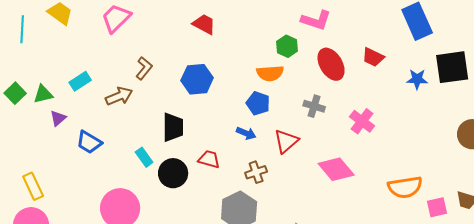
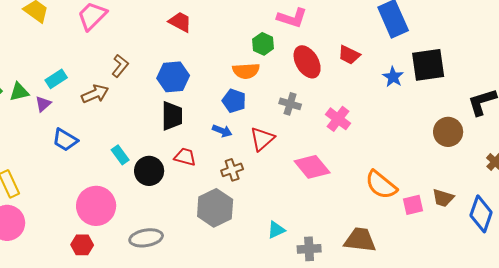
blue star: (417, 79) -> (393, 77), turned 30
purple triangle: (58, 118) -> (43, 104), moved
black trapezoid: (173, 127) -> (172, 116), moved
orange semicircle: (405, 187) -> (381, 185), turned 48

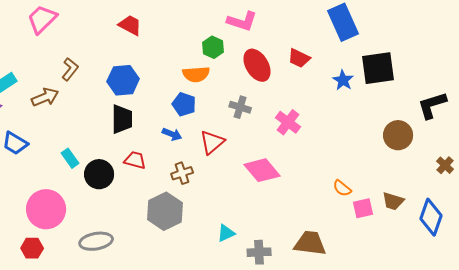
orange semicircle: (381, 185) -> (342, 188), moved, size x0.6

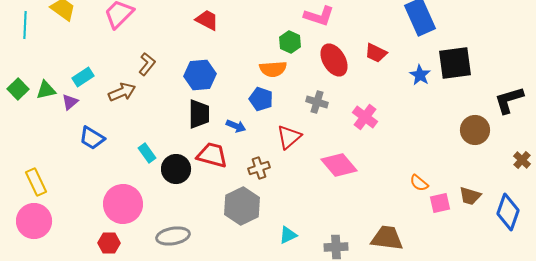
blue arrow: (172, 134) -> (236, 126), moved
red trapezoid: (135, 160) -> (212, 155), size x1.4
cyan triangle: (226, 233) -> (288, 235), moved

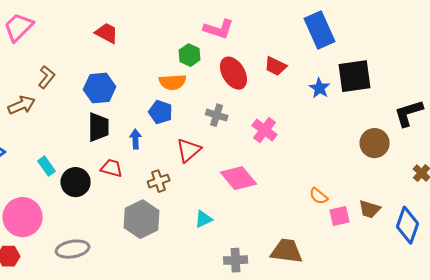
blue arrow: (236, 126) -> (136, 139), turned -114
red trapezoid: (212, 155) -> (112, 168), size x0.7
cyan triangle: (288, 235) -> (204, 219), moved

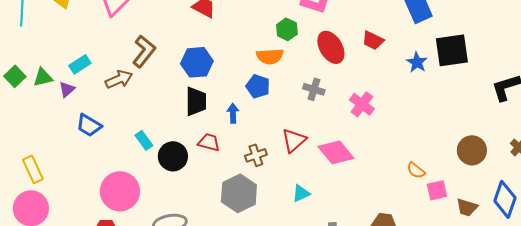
brown L-shape: (47, 77) -> (144, 51), size x1.4
brown circle: (375, 143) -> (472, 150), moved
red triangle: (189, 150) -> (294, 140), moved
brown trapezoid: (370, 209) -> (467, 207), moved

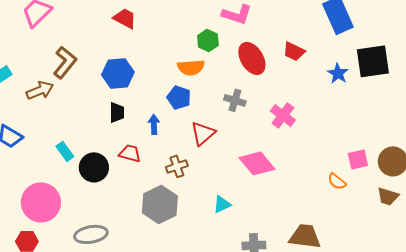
black trapezoid: (196, 101) -> (117, 112), size x0.7
red triangle: (294, 140) -> (203, 133), moved
pink square: (437, 190) -> (358, 159), moved
brown trapezoid: (467, 207) -> (388, 196), moved

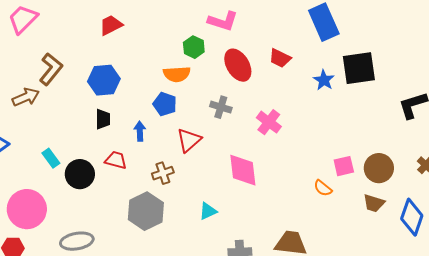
red trapezoid: (125, 18) -> (111, 25), turned -55
pink diamond: (257, 163) -> (243, 170), turned 33

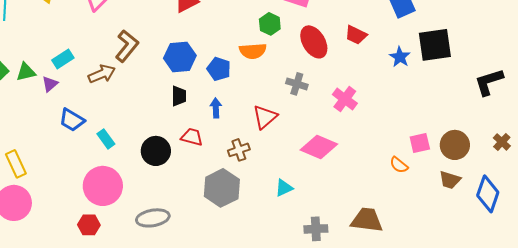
blue pentagon: (165, 104) -> (219, 69), moved
cyan rectangle: (51, 158) -> (106, 139), moved
pink diamond: (243, 170) -> (319, 147), turned -60

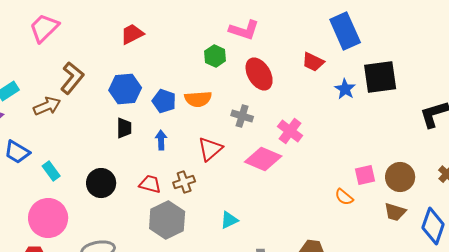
red trapezoid: (356, 35) -> (313, 62), moved
orange semicircle: (253, 51) -> (198, 99), moved
red trapezoid: (192, 137) -> (150, 184), moved
pink diamond: (319, 147) -> (263, 159), moved

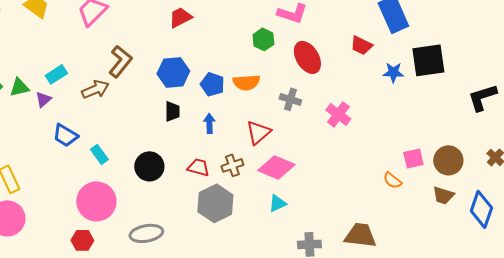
blue star: (345, 89) -> (393, 72), turned -30
pink diamond: (263, 159) -> (276, 167), moved

